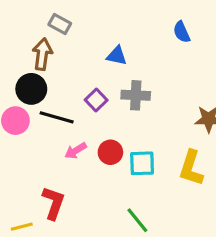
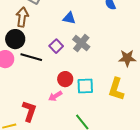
gray cross: (136, 95) -> (81, 43), turned 36
pink arrow: (76, 151) -> (55, 96), moved

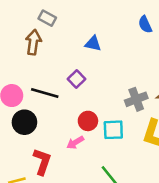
black circle: (15, 39) -> (24, 122), moved
gray cross: (81, 43) -> (136, 99), moved, turned 30

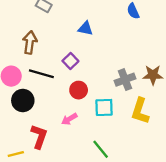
brown arrow: (33, 42) -> (30, 42), moved
red circle: (88, 121) -> (79, 90), moved

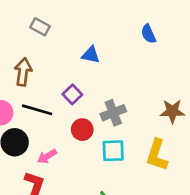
gray cross: (125, 80) -> (113, 113), moved
pink arrow: (69, 119) -> (47, 156), moved

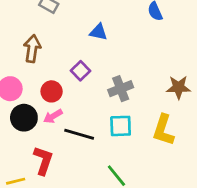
black line: (37, 110) -> (79, 134), moved
red circle: (82, 130) -> (52, 91), moved
pink arrow: (47, 156) -> (53, 116), moved

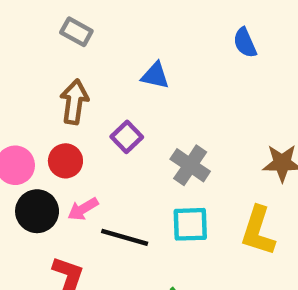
brown arrow: (32, 49) -> (74, 102), moved
gray cross: (121, 89) -> (190, 165), turned -35
red circle: (52, 91) -> (65, 161), moved

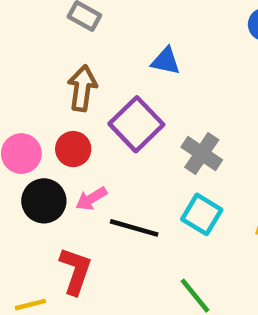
purple square: (127, 137) -> (136, 124), size x1.6
cyan square: (190, 224) -> (202, 214), turned 33

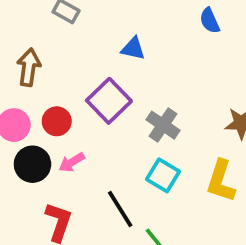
brown arrow: (82, 88) -> (29, 67), moved
black line: (134, 228) -> (120, 209), moved, turned 42

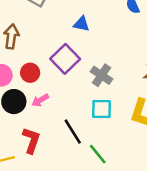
cyan square: (163, 175) -> (101, 109), turned -30

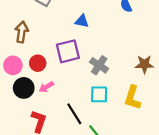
purple square: (65, 59) -> (68, 51), turned 30

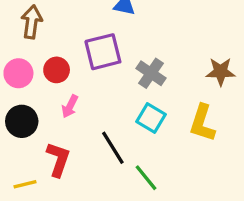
pink arrow: (46, 87) -> (70, 106), turned -32
black circle: (24, 88) -> (22, 121), moved
cyan square: (99, 94) -> (151, 118), turned 30

